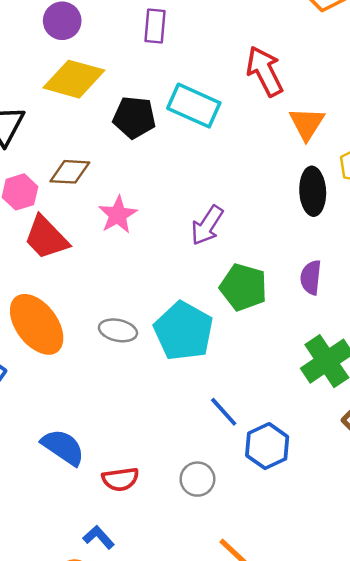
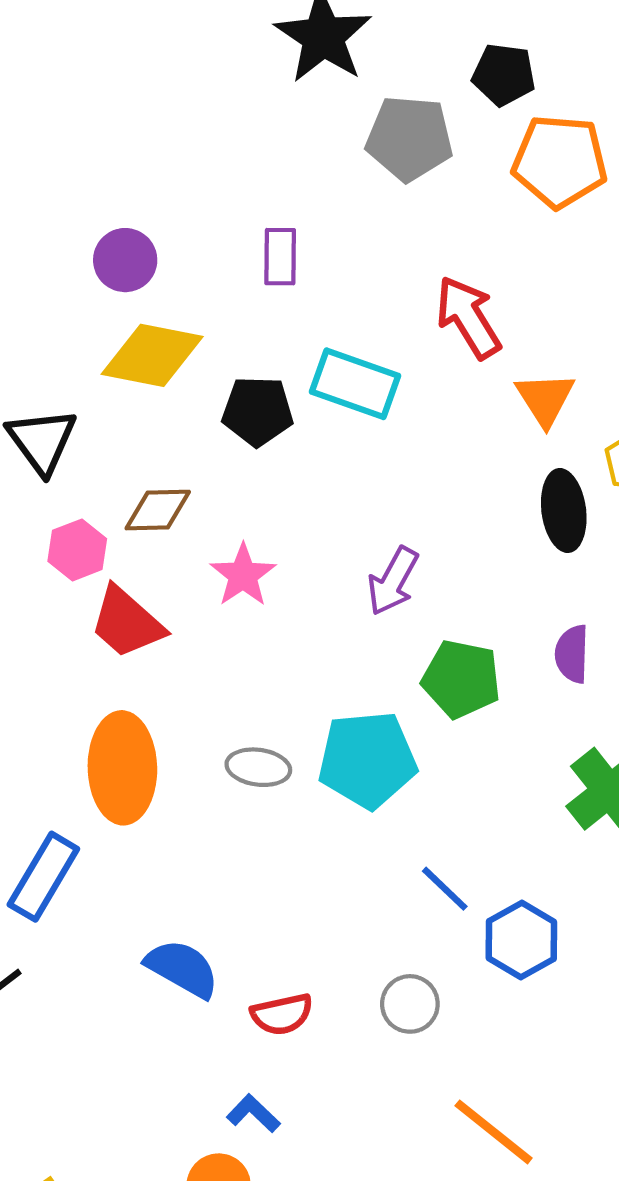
orange ellipse: (37, 324) -> (122, 768), turned 40
cyan pentagon: (184, 331) -> (367, 760), turned -30

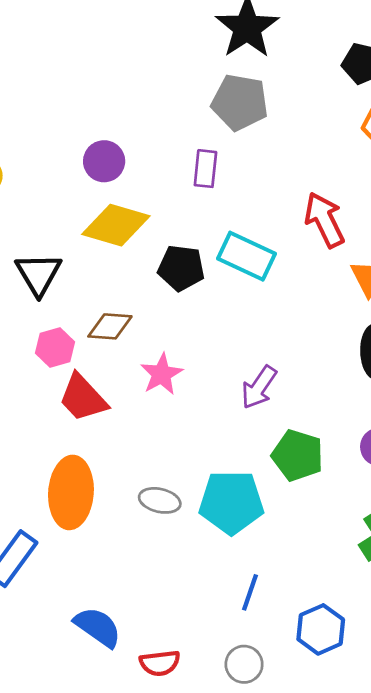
gray pentagon: (409, 138) -> (240, 102), moved
blue line: (445, 889) -> (250, 592), moved, turned 60

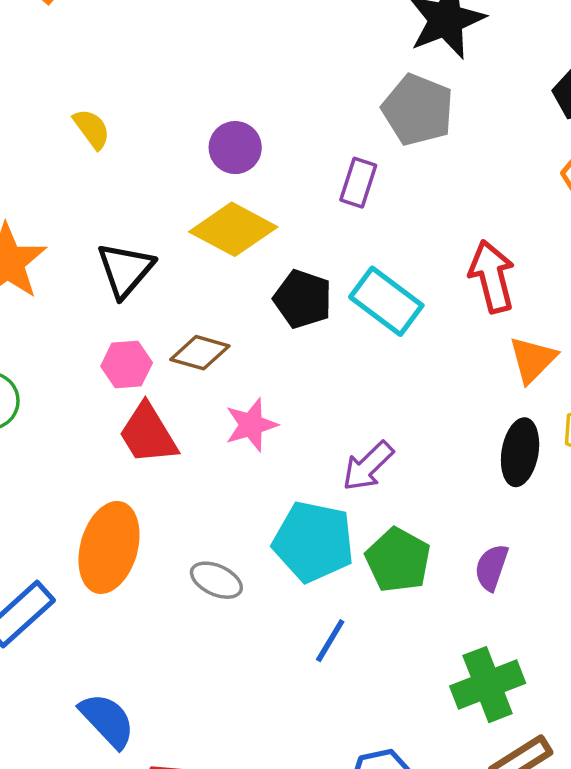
cyan pentagon: (231, 502) -> (313, 542), moved
blue line: (250, 592) -> (330, 641), moved

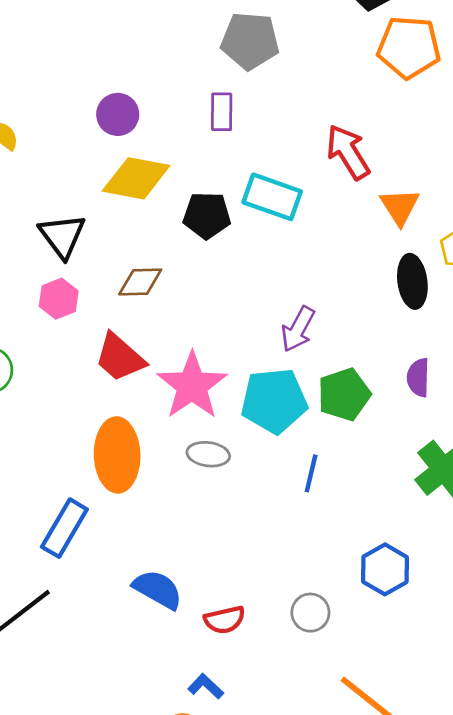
pink hexagon: (127, 365) -> (59, 299), moved
pink star: (251, 425) -> (192, 386), moved, size x1.6
green pentagon: (398, 560) -> (344, 395), turned -30

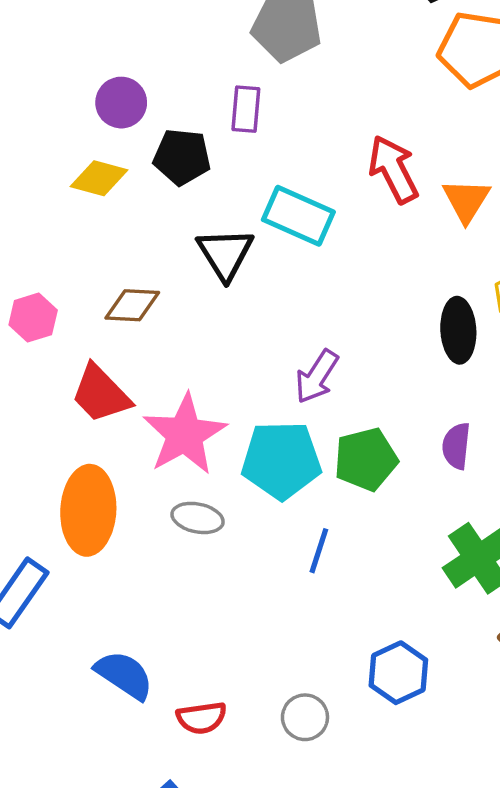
yellow diamond: (136, 178) -> (99, 178), moved, size x0.7
orange triangle: (400, 207) -> (466, 200), moved
black pentagon: (207, 215) -> (182, 157), moved
black triangle: (62, 236) -> (225, 254), moved

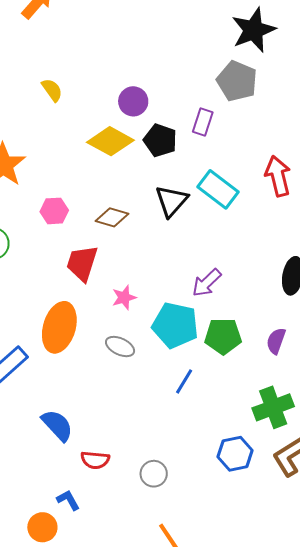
yellow diamond: (99, 178) -> (110, 141), size x1.4
red trapezoid: (101, 394) -> (82, 263), turned 48
pink star: (185, 434) -> (124, 298), size x0.5
blue hexagon: (398, 673) -> (235, 454), moved

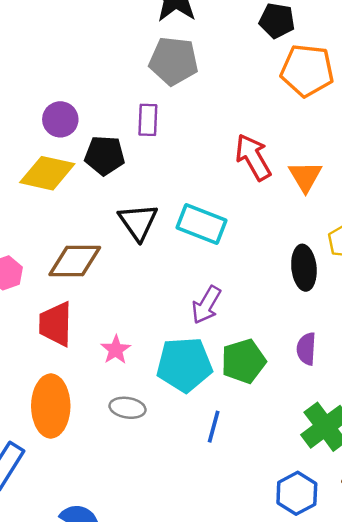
cyan rectangle: (218, 189) -> (202, 224), moved
brown diamond: (112, 217) -> (75, 261), size x1.4

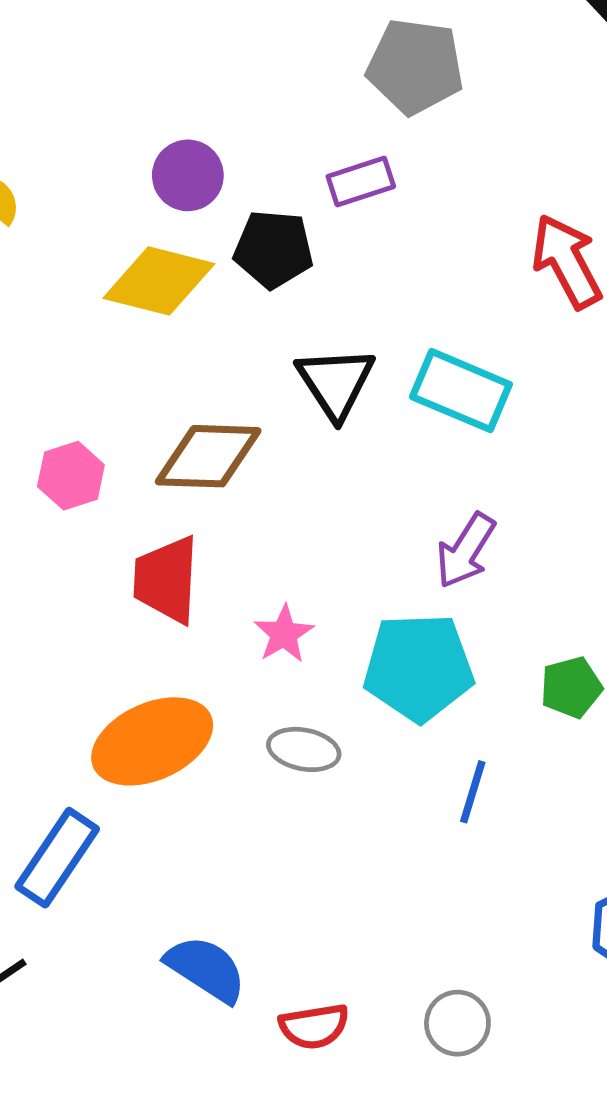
purple rectangle: (148, 120) -> (361, 182), turned 68
green pentagon: (243, 361) -> (571, 687), moved, size x0.7
orange ellipse: (51, 406) -> (152, 741), turned 64

